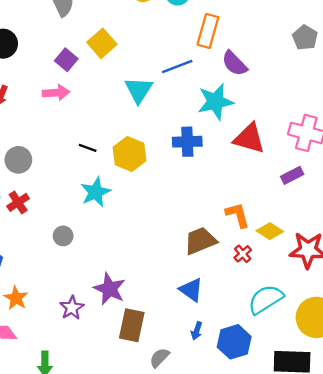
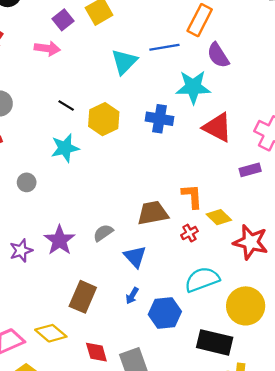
brown rectangle: (132, 325) -> (83, 297), moved
gray semicircle: (159, 358) -> (103, 233), moved

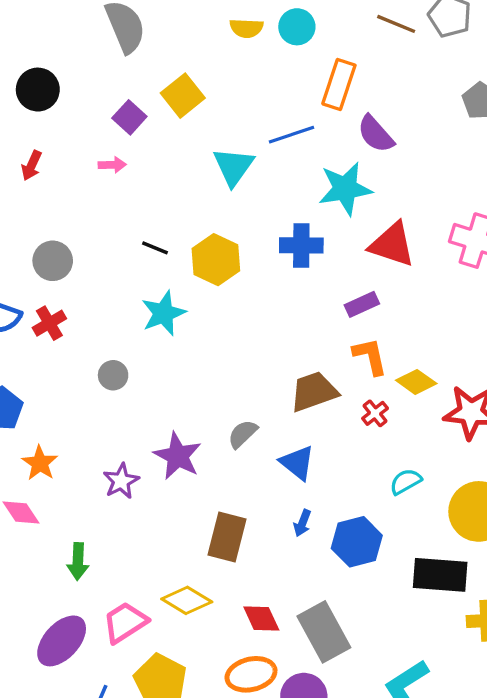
pink arrow: (47, 48) -> (112, 165), size x0.7
purple rectangle: (250, 170) -> (362, 304), moved
cyan semicircle: (202, 280) -> (406, 482), size x0.6

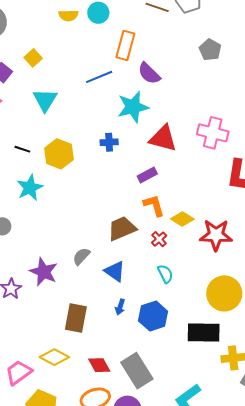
yellow square: (183, 96) -> (33, 58), size x0.7
cyan triangle: (233, 167) -> (45, 100), moved
blue cross: (301, 245) -> (109, 142), size x0.7
cyan semicircle: (406, 482) -> (165, 274), moved, turned 96

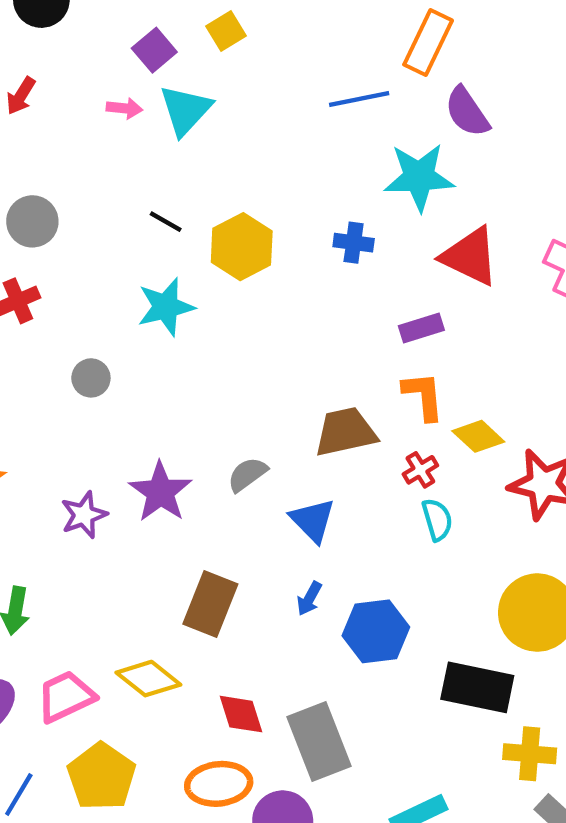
cyan triangle: (45, 100) -> (185, 110), moved
cyan semicircle: (165, 274) -> (437, 520), moved

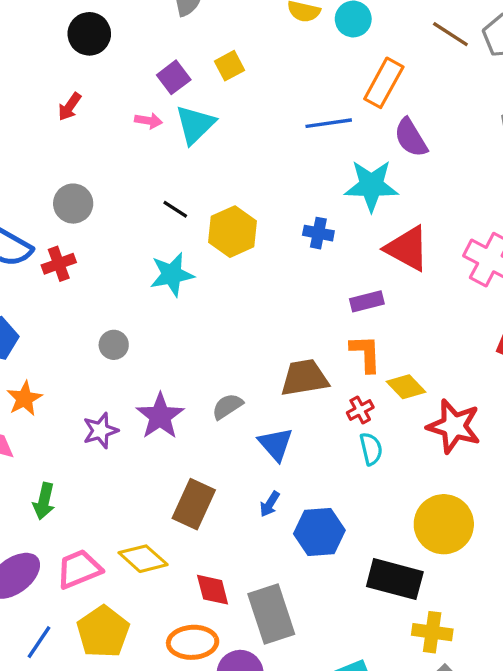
gray circle: (91, 378) -> (114, 345), moved

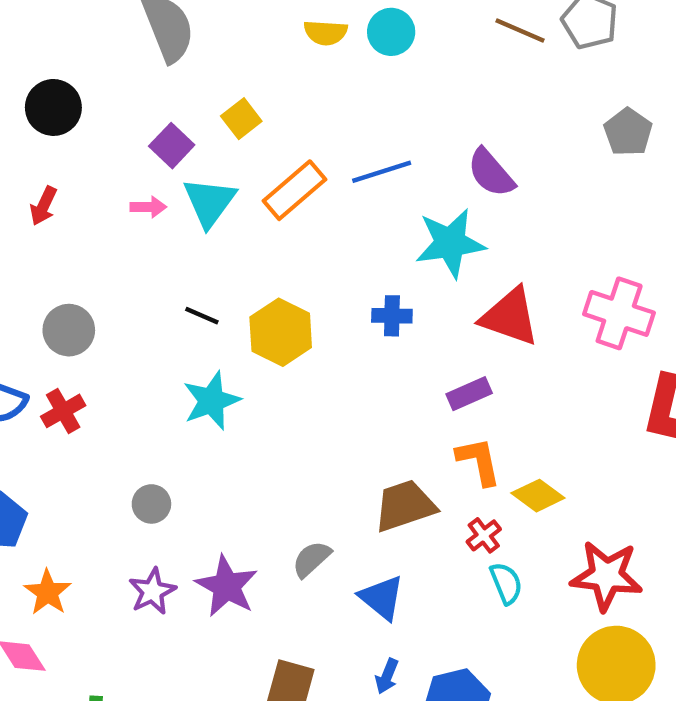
orange rectangle: (384, 83) -> (294, 190), moved, turned 30
red star: (454, 426) -> (606, 576), moved
purple star: (100, 431) -> (152, 591), moved

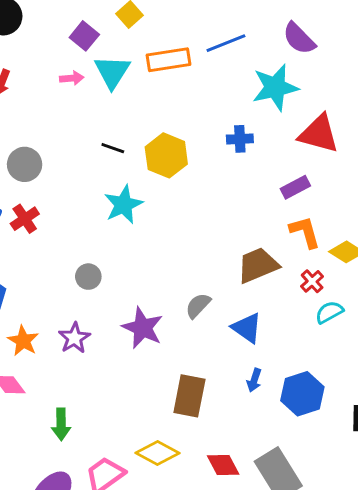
orange rectangle: (294, 190) -> (169, 60), turned 36
cyan semicircle: (506, 583) -> (329, 312), turned -92
purple star: (152, 591) -> (74, 338), moved

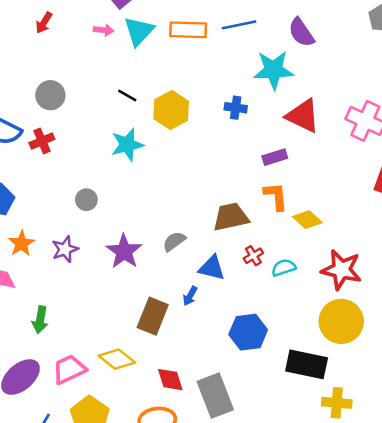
red cross: (312, 281) -> (253, 256), moved
blue triangle: (247, 328) -> (212, 268), turned -32
blue arrow: (254, 380) -> (190, 296), moved

